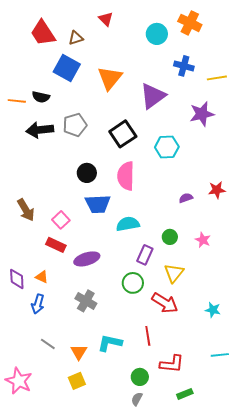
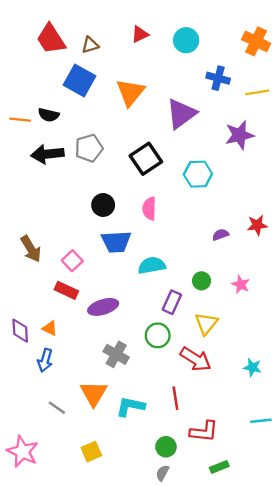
red triangle: (106, 19) -> (140, 34), moved, turned 49
orange cross: (190, 23) -> (256, 41), moved
pink semicircle: (126, 176) -> (149, 209), size x0.7
gray cross: (86, 301) -> (116, 354), moved
orange triangle: (79, 352) -> (94, 393), moved, size x1.4

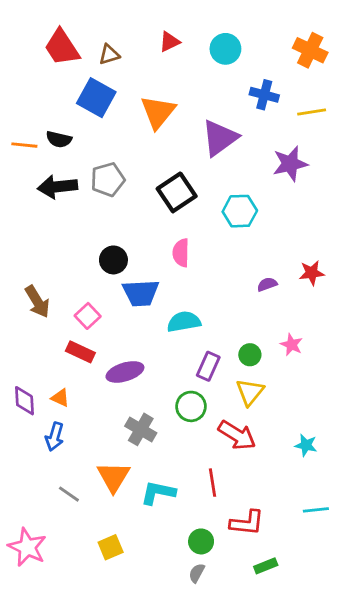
black circle: (103, 205) -> (113, 260), moved
green circle: (202, 281) -> (250, 355), moved

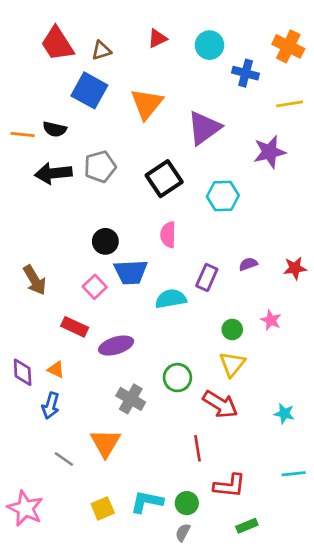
blue cross: (264, 95) -> (246, 73), moved
red star: (312, 273) -> (295, 268), moved
pink square: (88, 316) -> (95, 287), moved
purple rectangle: (208, 366) -> (207, 277), moved
cyan L-shape: (158, 493) -> (147, 502), moved

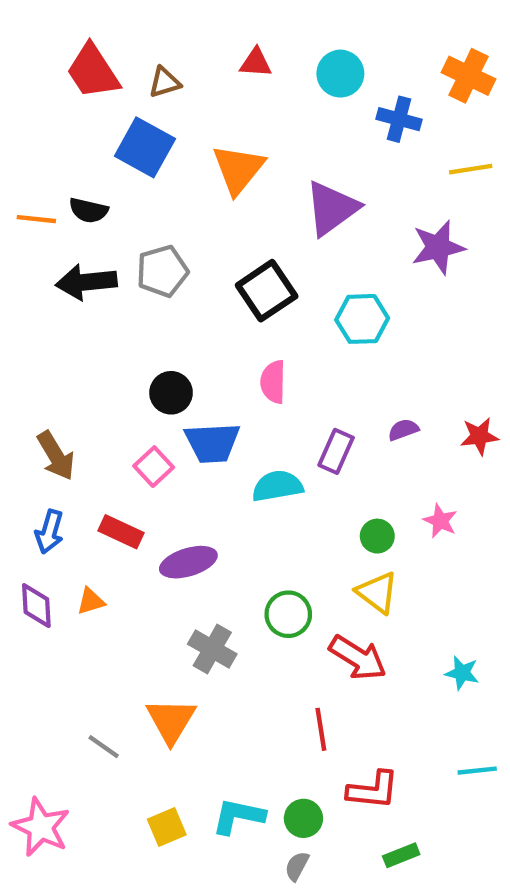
red triangle: (157, 38) -> (256, 63), turned 30
yellow triangle: (232, 364) -> (377, 593), turned -32
orange triangle: (56, 370) -> (91, 601), turned -42
blue arrow: (51, 406) -> (49, 532), moved

